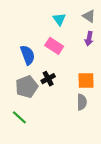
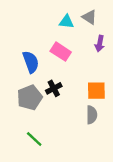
gray triangle: (89, 16) -> (89, 17), moved
cyan triangle: (59, 19) -> (66, 22), turned -48
green line: (19, 117) -> (34, 139), moved

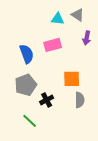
pink rectangle: (61, 52) -> (53, 45), turned -48
black cross: (54, 88) -> (47, 100), moved
orange square: (96, 91) -> (72, 79), moved

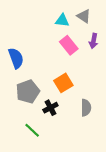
pink rectangle: (53, 45) -> (69, 45), moved, turned 66
blue semicircle: (27, 54) -> (16, 58), moved
orange square: (72, 79) -> (63, 83), moved, turned -30

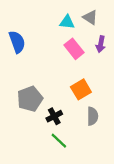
blue semicircle: (16, 58) -> (17, 42), moved
orange square: (63, 83) -> (81, 89), moved
green line: (32, 130) -> (59, 141), moved

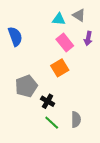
orange square: (81, 89) -> (60, 68), moved
black cross: (54, 116) -> (48, 101), turned -32
gray semicircle: (93, 116) -> (76, 120), moved

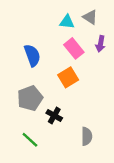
blue semicircle: (15, 36) -> (32, 55), moved
green line: (52, 123) -> (30, 140), moved

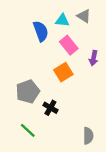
purple arrow: (100, 44) -> (94, 58), moved
blue semicircle: (32, 55) -> (41, 31), moved
gray semicircle: (87, 136) -> (88, 136), moved

